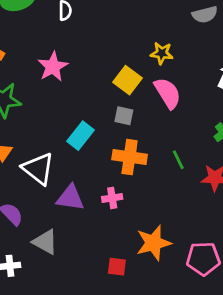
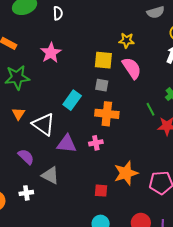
yellow square: (127, 80) -> (103, 60), turned -30
green line: (178, 160) -> (151, 109), moved

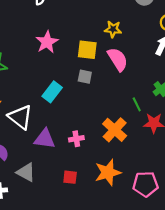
pink star: (51, 53) -> (47, 42), moved
orange cross: (107, 114) -> (115, 130), moved, turned 35
red square: (101, 191) -> (70, 177), moved

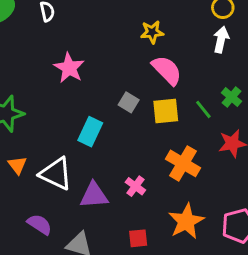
yellow square: (87, 50) -> (166, 111), moved
gray square: (85, 77) -> (129, 102), turned 32
green line: (137, 104) -> (203, 109), moved
pink cross: (76, 139) -> (135, 186), turned -32

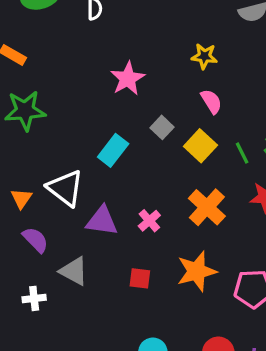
pink star: (69, 68) -> (128, 79), moved
pink semicircle: (167, 70) -> (211, 101), size x0.7
yellow square: (166, 111) -> (200, 146), turned 36
orange triangle: (17, 165) -> (21, 199), moved

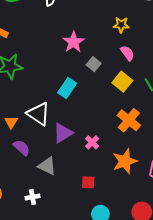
gray square: (162, 127) -> (94, 64), moved
purple triangle: (102, 221) -> (63, 133), turned -35
pink cross: (149, 221) -> (92, 142), moved
red square: (140, 278) -> (88, 182), moved
white cross: (34, 298) -> (33, 197), moved

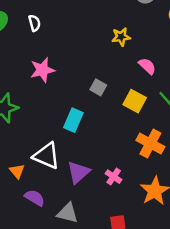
pink star: (74, 42) -> (42, 70), moved, turned 30
pink semicircle: (127, 53) -> (147, 66), moved

